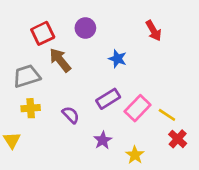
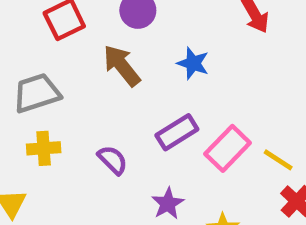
brown arrow: (60, 60) -> (122, 66), moved

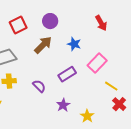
brown arrow: (122, 66) -> (43, 45), turned 84
pink rectangle: (228, 148) -> (97, 63), moved

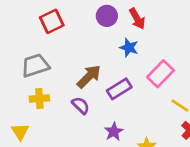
purple circle: (50, 21) -> (107, 16), moved
red arrow: (101, 23) -> (137, 19), moved
brown arrow: (43, 45) -> (89, 77), moved

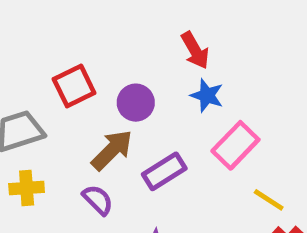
purple circle: (107, 16) -> (136, 103), moved
red square: (52, 21) -> (74, 86), moved
blue star: (129, 48) -> (207, 95), moved

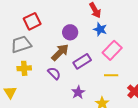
red square: (74, 86) -> (32, 21), moved
yellow line: (269, 200) -> (111, 75), moved, turned -32

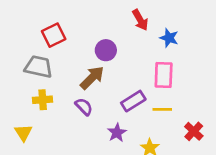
blue star: (100, 29) -> (169, 38), moved
gray trapezoid: (21, 44) -> (38, 67), turned 30
pink rectangle: (112, 50) -> (164, 75), turned -42
purple rectangle: (82, 61) -> (133, 101), moved

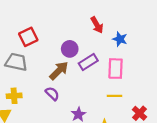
yellow cross: (43, 100) -> (14, 96), moved
purple rectangle: (133, 101) -> (88, 62), moved

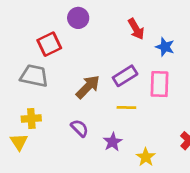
purple circle: (70, 49) -> (78, 18), moved
purple semicircle: (52, 94) -> (80, 128), moved
yellow line: (114, 96) -> (126, 107), moved

